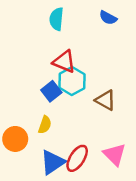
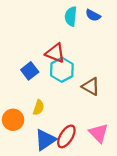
cyan semicircle: (56, 19) -> (71, 16), moved
blue square: (51, 91) -> (30, 71), moved

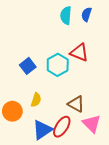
blue semicircle: (93, 15) -> (87, 14), turned 80
red triangle: (55, 53) -> (79, 53), moved
brown triangle: (91, 86) -> (76, 104), moved

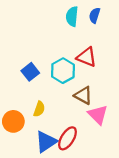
brown triangle: (76, 104) -> (83, 95), moved
pink triangle: (92, 124) -> (98, 115), moved

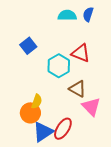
cyan semicircle: (72, 16) -> (67, 15), turned 84
blue square: (30, 72) -> (28, 46), moved
orange circle: (13, 121) -> (30, 113), moved

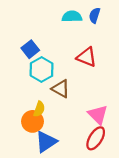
cyan hexagon: (59, 66) -> (42, 70), moved
brown triangle: (78, 89) -> (61, 89), moved
red ellipse: (63, 129) -> (96, 138), moved

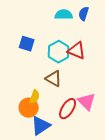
blue square: (30, 49) -> (27, 44), turned -35
cyan hexagon: (42, 70) -> (59, 52), moved
red ellipse: (96, 138) -> (68, 109), moved

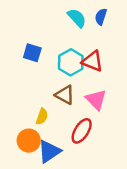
cyan semicircle: (64, 15) -> (77, 18), turned 48
pink triangle: (87, 102) -> (96, 100), moved
orange circle: (29, 108) -> (29, 141), moved

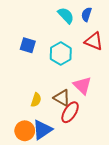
red triangle: (92, 61) -> (94, 41), moved
brown triangle: (65, 95) -> (62, 98), moved
orange circle: (29, 141) -> (25, 131), moved

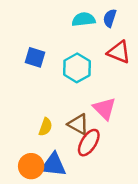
cyan semicircle: (66, 15) -> (84, 19), turned -54
blue triangle: (42, 130) -> (53, 165), turned 40

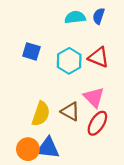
red triangle: (119, 52) -> (99, 57), moved
yellow semicircle: (46, 127) -> (41, 114), size x1.5
red ellipse: (89, 143) -> (97, 123), moved

